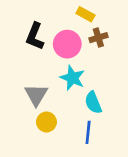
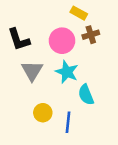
black L-shape: (35, 36) -> (19, 39), moved, turned -40
gray triangle: (36, 95) -> (32, 71), moved
blue line: (88, 132) -> (68, 122), moved

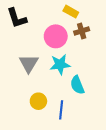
black L-shape: (19, 39) -> (17, 18), moved
cyan star: (67, 72) -> (60, 64), turned -30

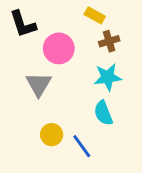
pink circle: (56, 36) -> (59, 48), moved
cyan star: (60, 64) -> (108, 77), moved
blue line: (61, 110) -> (82, 146), turned -42

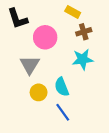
cyan semicircle: (103, 113) -> (62, 87), moved
yellow circle: (52, 135) -> (39, 92), moved

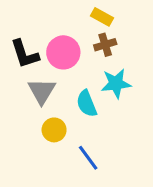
black L-shape: (18, 19) -> (25, 54), moved
brown cross: (84, 32) -> (105, 45), moved
cyan semicircle: (62, 87) -> (87, 104), moved

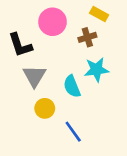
yellow rectangle: (102, 17) -> (99, 14), moved
pink circle: (63, 52) -> (53, 22), moved

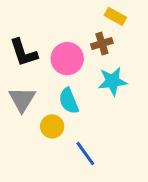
pink circle: (53, 22) -> (67, 59), moved
gray triangle: (34, 76) -> (22, 99), moved
cyan semicircle: (72, 86) -> (69, 101), moved

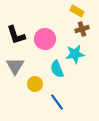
brown cross: (102, 44) -> (82, 29), moved
cyan semicircle: (69, 101) -> (57, 69), moved

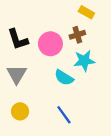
brown cross: (82, 29) -> (77, 35), moved
cyan semicircle: (57, 69) -> (64, 78), turned -36
yellow circle: (35, 84) -> (20, 111), moved

